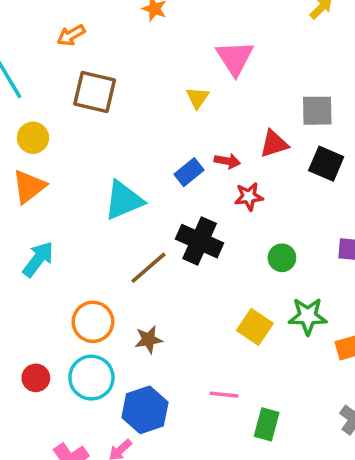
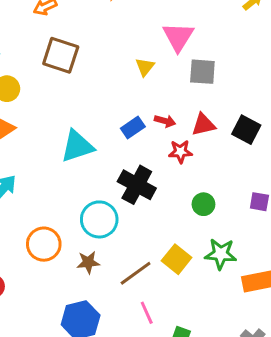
gray square: (317, 111) -> (202, 72), moved
red triangle: (274, 144) -> (203, 125), moved
brown line: (148, 268) -> (136, 273), moved
cyan circle: (91, 378) -> (99, 219), moved
pink line: (224, 395) -> (147, 313), turned 55

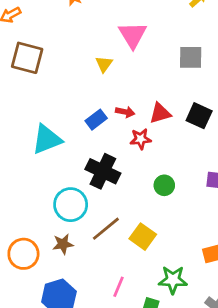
gray square: (202, 72) -> (191, 57), moved
orange circle: (44, 244) -> (23, 254), moved
green star: (221, 254) -> (173, 280), moved
brown line: (136, 273) -> (106, 229), moved
pink line: (147, 313) -> (118, 287), turned 50

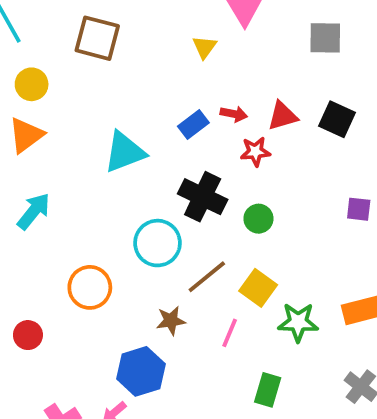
green circle: (164, 185) -> (258, 219), moved
brown star: (63, 244) -> (171, 321), moved
orange circle: (23, 254) -> (90, 287), moved
green star: (173, 280) -> (298, 322), moved
pink line: (118, 287) -> (230, 333), moved

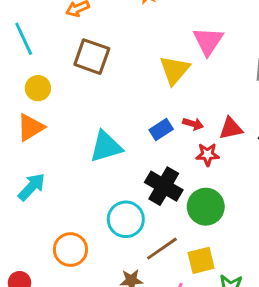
yellow triangle: (204, 47) -> (175, 70), size x1.6
green circle: (258, 219) -> (206, 207), size x1.6
yellow square: (258, 288) -> (201, 260), turned 36

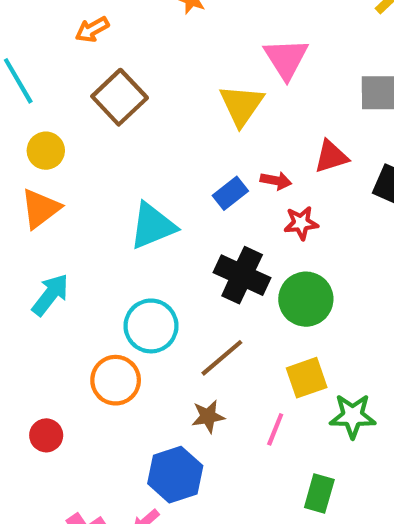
brown square: (92, 57) -> (120, 97), turned 33
red triangle: (231, 128) -> (331, 157), moved
cyan circle: (126, 219) -> (151, 326), moved
brown line: (162, 249) -> (222, 358), moved

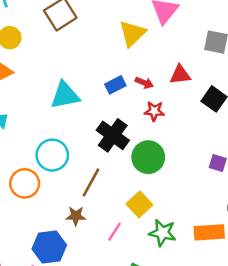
brown line: (222, 358) -> (91, 182), turned -32
yellow square: (307, 378) -> (139, 204), turned -35

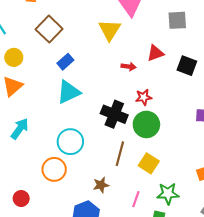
blue rectangle: (115, 85) -> (65, 62), moved
red star: (154, 111) -> (144, 97), moved
brown line: (91, 182) -> (120, 154), moved
pink line: (115, 232) -> (136, 199), moved
green star: (162, 233) -> (168, 194), moved

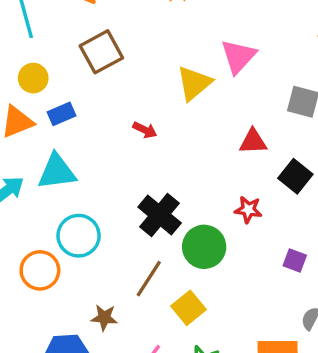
blue rectangle: (65, 62) -> (62, 114), moved
red arrow: (129, 67) -> (145, 130), moved
cyan triangle: (69, 92) -> (57, 172), moved
red star: (144, 97) -> (248, 210), moved

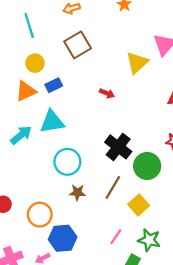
orange circle: (40, 270) -> (40, 215), moved
brown star: (104, 318) -> (77, 192), moved

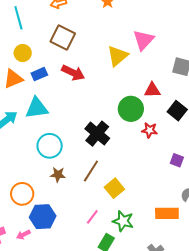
brown square: (78, 45) -> (63, 37), turned -35
red arrow: (107, 93) -> (73, 73), moved, size x1.6
green circle: (147, 166) -> (131, 109), moved

